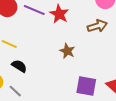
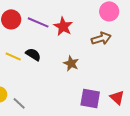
black semicircle: (19, 66) -> (33, 54), moved

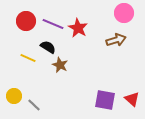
black semicircle: (33, 54) -> (48, 47), moved
brown star: (71, 63) -> (60, 65), moved

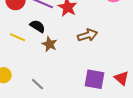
brown arrow: (116, 40) -> (88, 35), moved
gray line: (34, 105) -> (38, 84), moved

